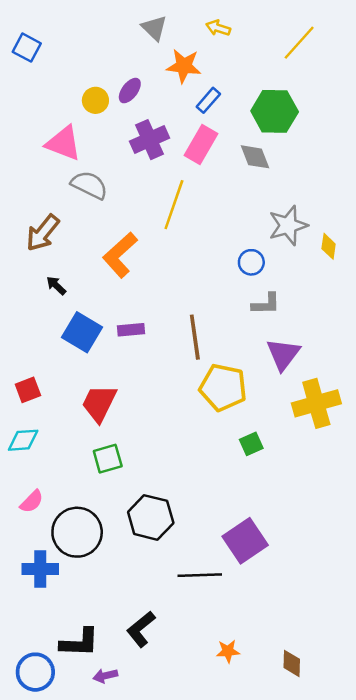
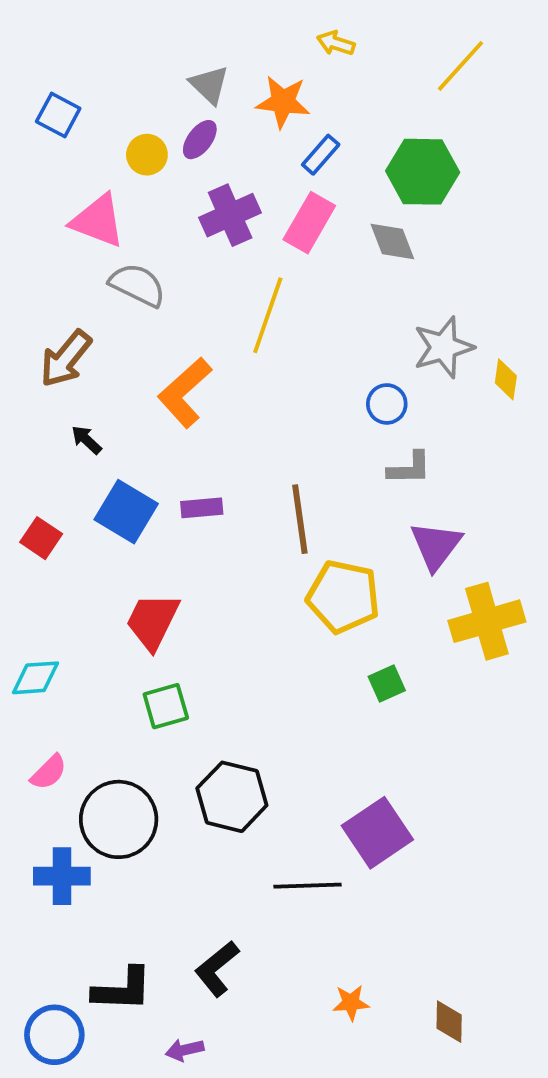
gray triangle: (154, 28) -> (209, 85), moved
blue square: (27, 48) -> (58, 115), moved
red square: (28, 390) -> (41, 538), moved, turned -35
purple arrow: (105, 676) -> (185, 1050), moved

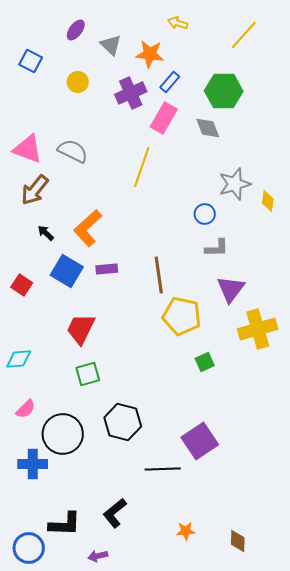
purple ellipse: (200, 140) -> (76, 30), moved
purple cross: (230, 215) -> (131, 93), moved
pink triangle: (98, 221) -> (28, 149), moved
orange L-shape: (185, 393) -> (88, 228), moved

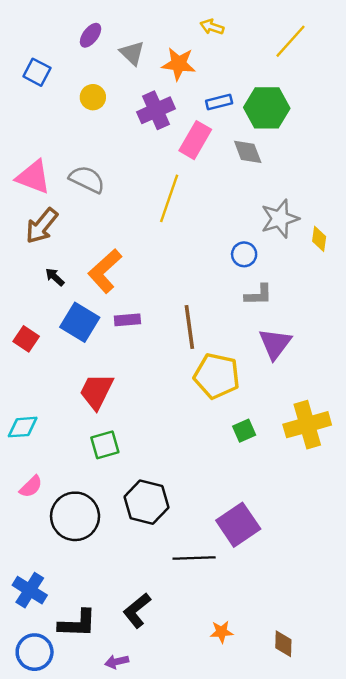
blue rectangle: (170, 82) -> (219, 102), moved, turned 35
yellow cross: (258, 329) -> (307, 425), moved
blue cross: (33, 464) -> (30, 590), moved, turned 32

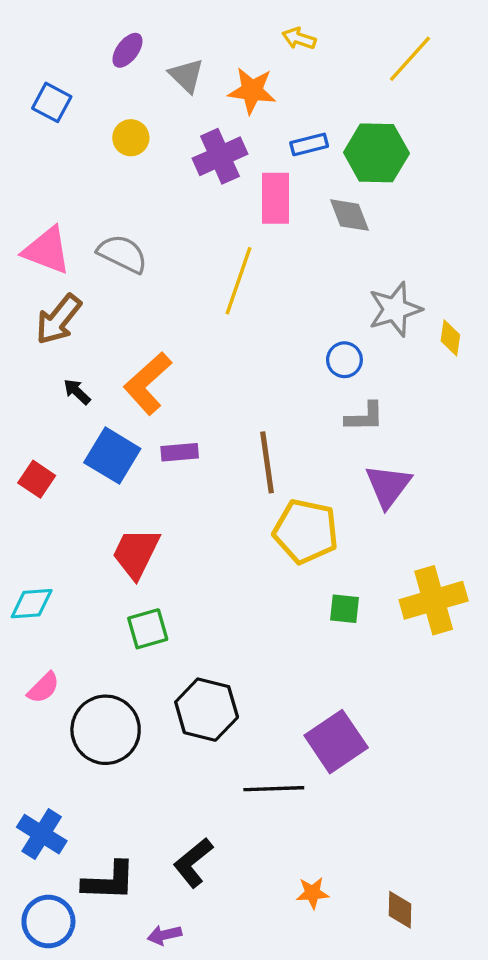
pink rectangle: (195, 140) -> (275, 198), turned -30
green square: (244, 431) -> (344, 609), turned 30

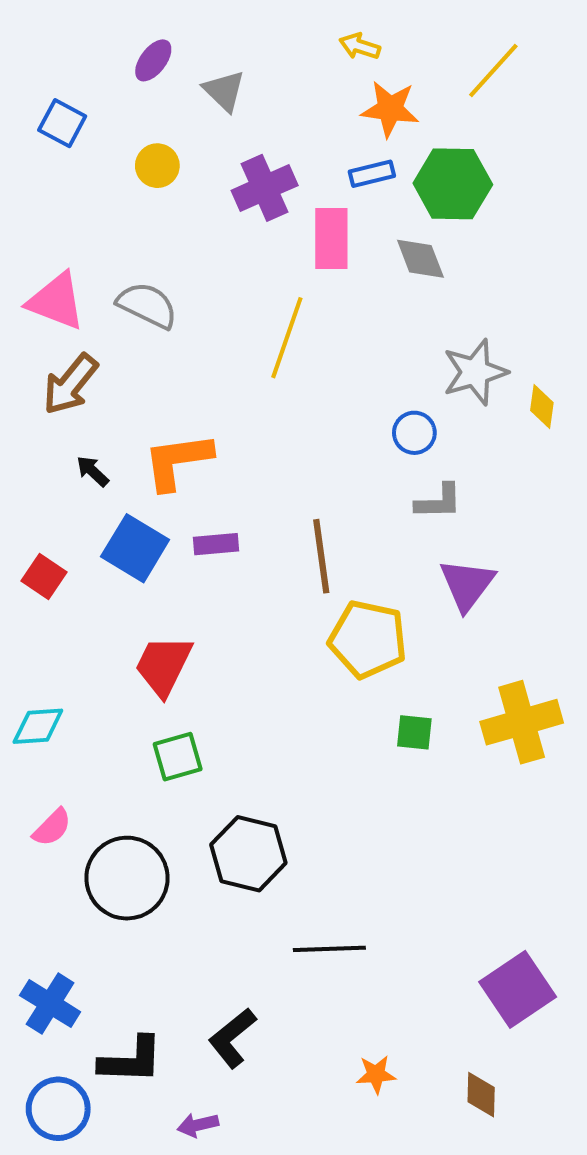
orange star: (252, 91) -> (390, 109), moved
orange L-shape: (148, 383) -> (178, 461), turned 34
purple square: (336, 742) -> (518, 989), moved

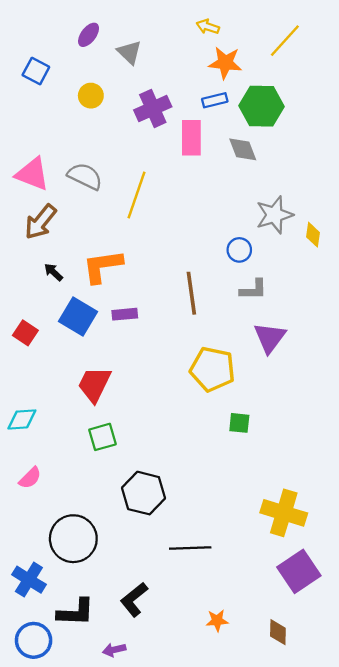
yellow line: (287, 338) -> (136, 195), moved
brown line: (321, 556) -> (191, 293), moved
yellow cross: (522, 722) -> (284, 513), moved, turned 33
black circle: (127, 878) -> (73, 539), moved

